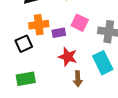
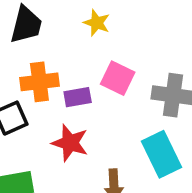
red star: (68, 57) -> (70, 143), moved

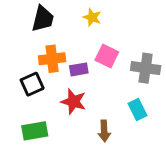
cyan rectangle: (161, 154) -> (138, 110), size x0.7

